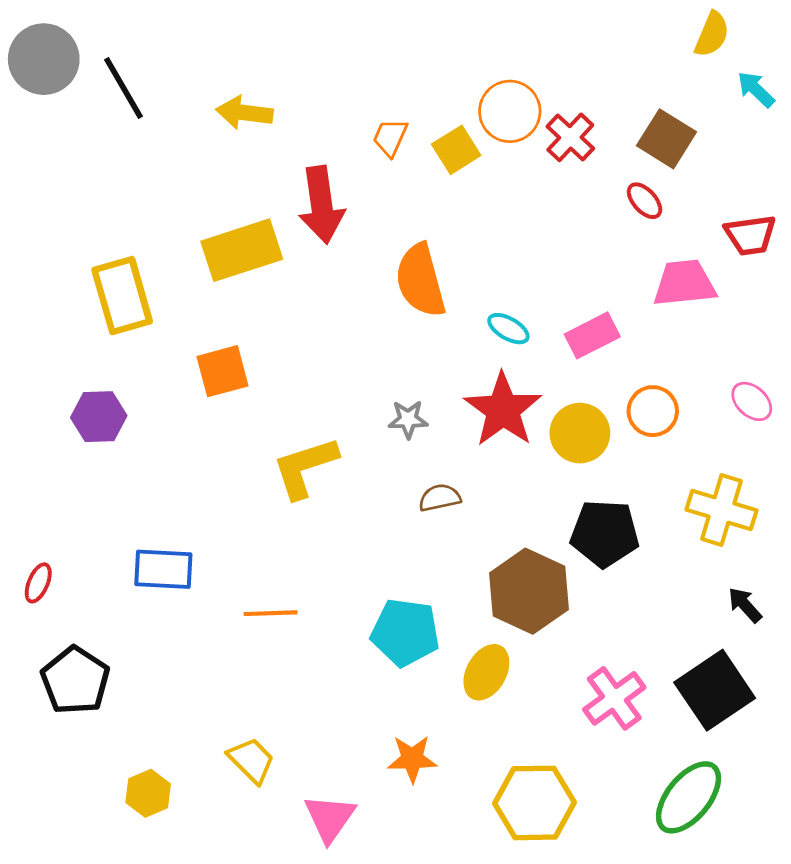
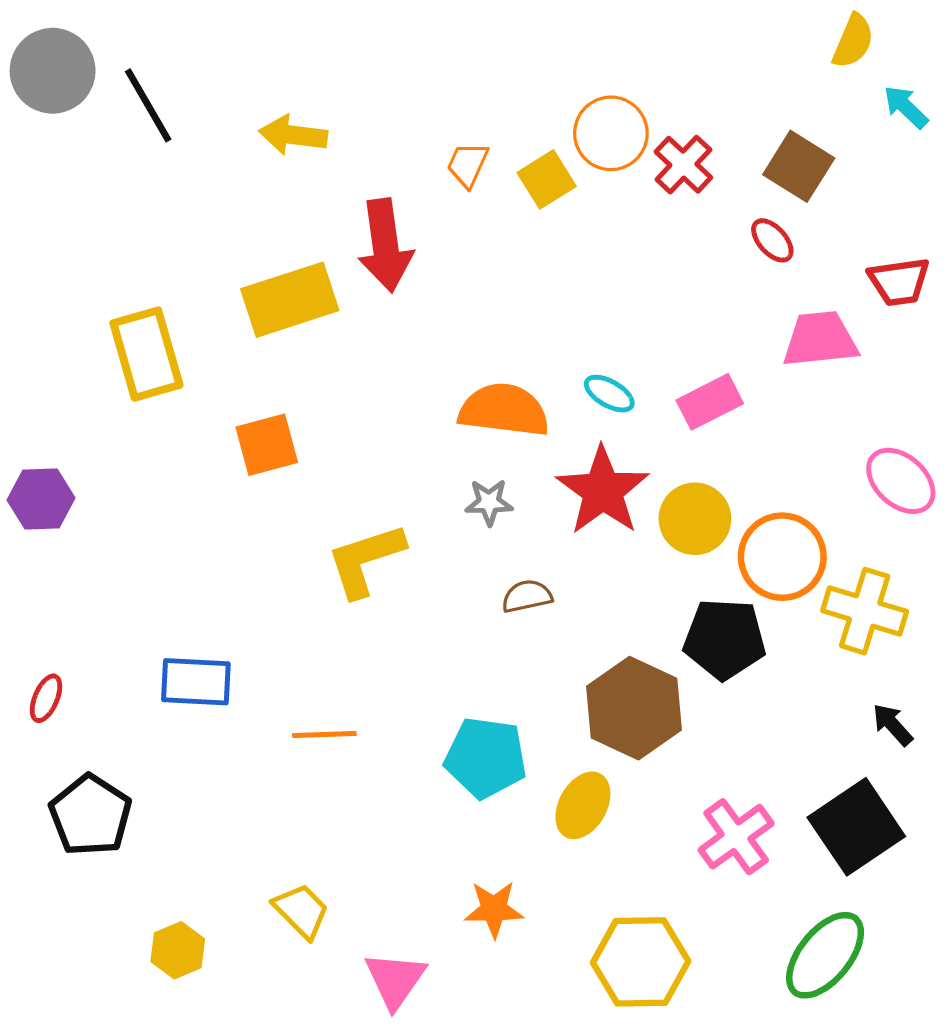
orange semicircle: (420, 280) -> (504, 410), moved, turned 112
pink ellipse: (752, 401) -> (901, 481), size x1.4
orange circle: (653, 411) -> (782, 557), moved, size x1.4
purple hexagon: (99, 417) -> (41, 499), moved

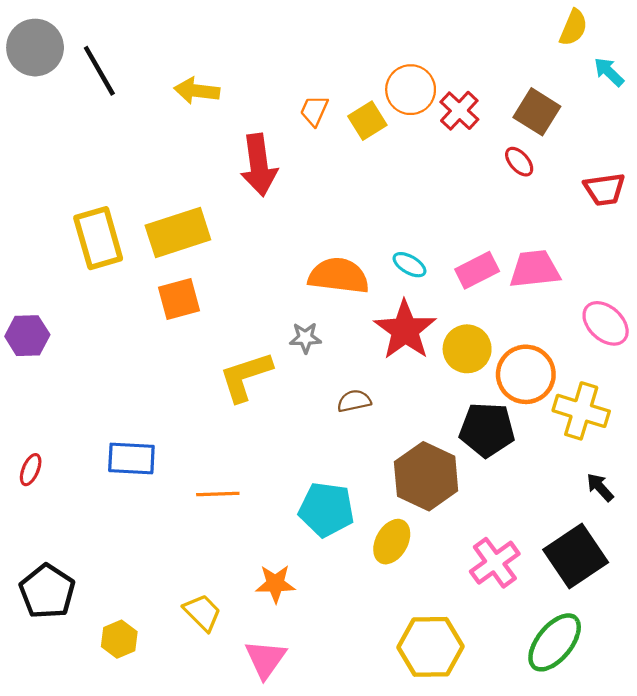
yellow rectangle: (290, 300) -> (178, 233), moved
pink trapezoid: (820, 339) -> (535, 269), moved
gray star: (489, 502) -> (305, 338), moved
black pentagon: (90, 815) -> (47, 591), moved
orange star: (494, 909) -> (275, 584), moved

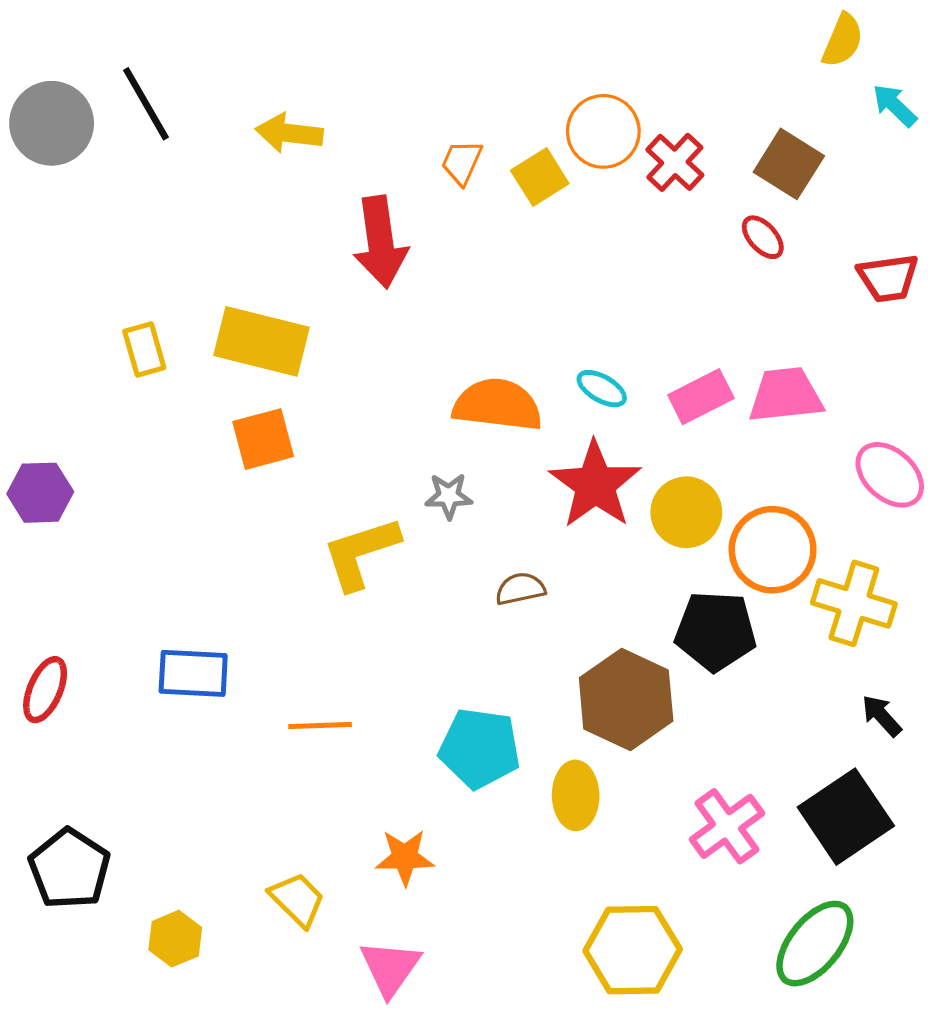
gray circle: (35, 48) -> (52, 123), moved
yellow rectangle: (178, 233) -> (262, 341), turned 32
yellow rectangle: (98, 238) -> (144, 350), size x0.6
red ellipse: (31, 470) -> (45, 690), size x1.4
yellow ellipse: (392, 542) -> (576, 795), turned -30

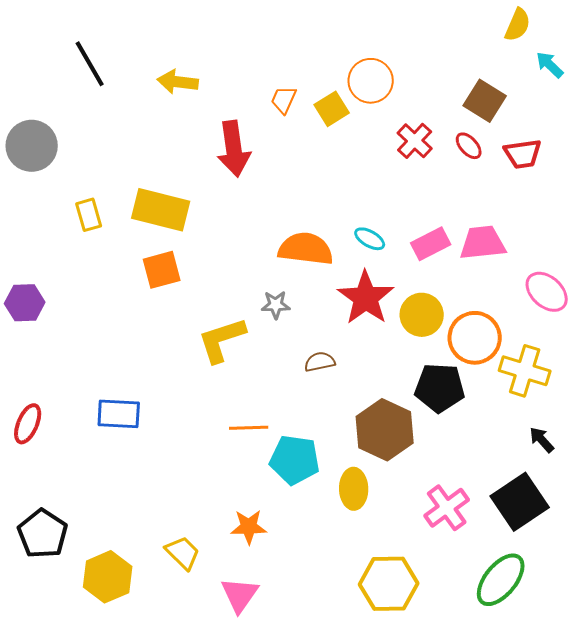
gray circle: (52, 123) -> (32, 146), moved
red cross: (675, 162) -> (415, 141), moved
red trapezoid: (888, 278) -> (523, 154), moved
orange line: (320, 725) -> (249, 428), moved
yellow hexagon: (175, 939) -> (108, 577), size x1.5

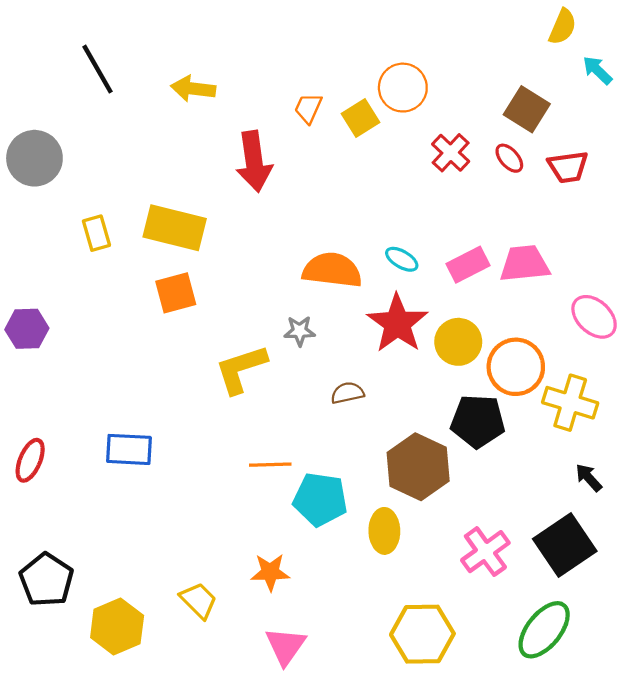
pink triangle: (240, 595) -> (285, 646), moved

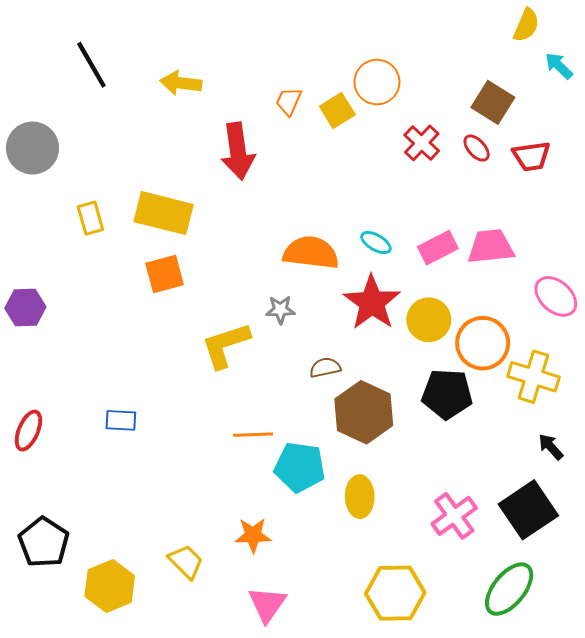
blue rectangle: (129, 449) -> (121, 420), size x0.7
brown hexagon: (418, 467) -> (364, 412), moved

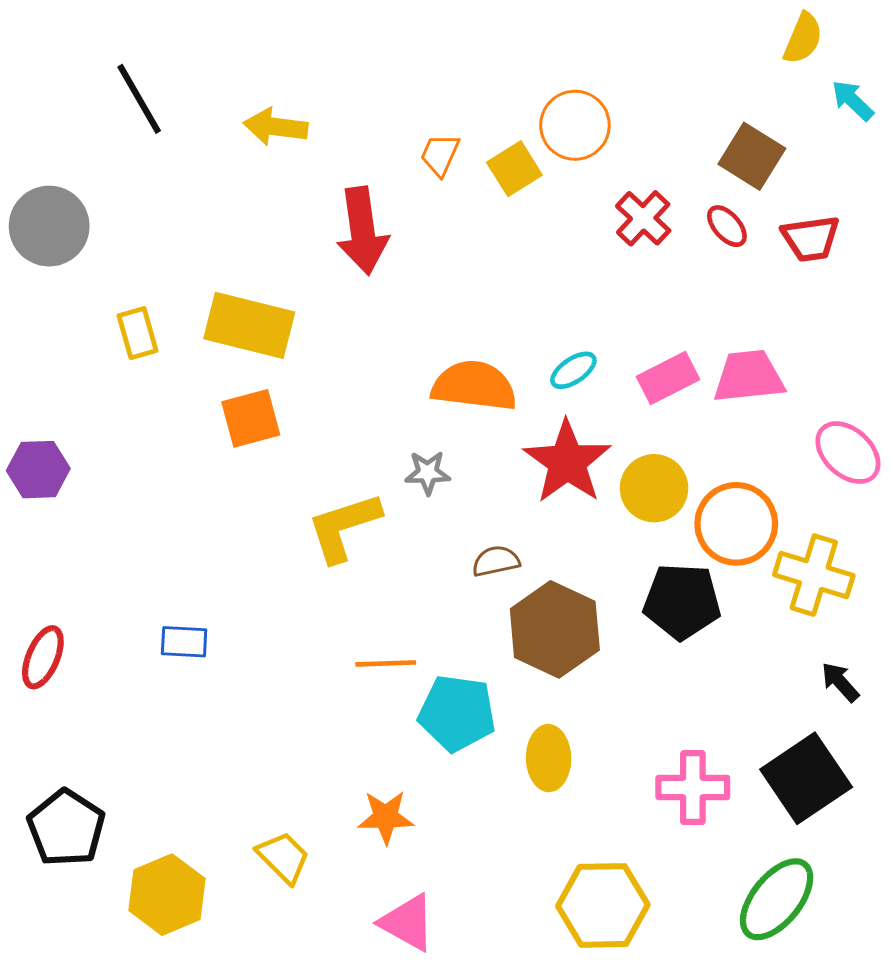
cyan ellipse: (376, 243) -> (573, 370), turned -64
pink cross: (454, 516) -> (693, 788), turned 36
pink triangle: (267, 604) -> (407, 923), turned -36

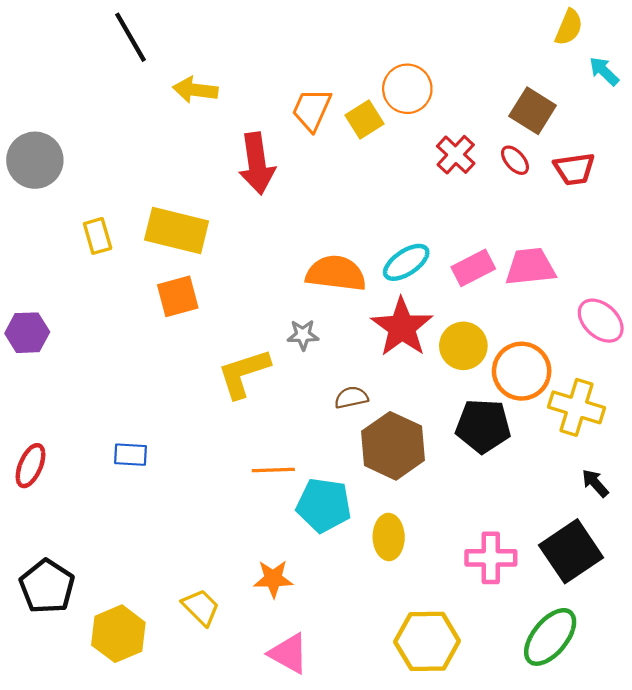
black line: (139, 99) -> (130, 37), moved
orange trapezoid: (440, 155) -> (312, 110), size x1.4
cyan ellipse: (573, 370) -> (406, 262), size x1.4

